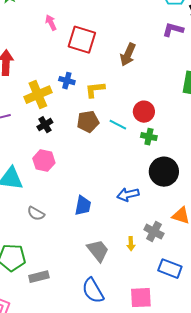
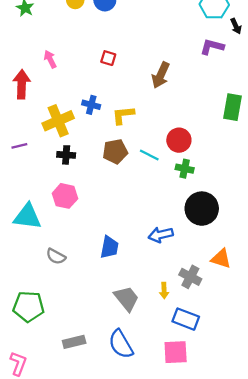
pink arrow: (51, 23) -> (50, 59), moved
red square: (82, 40) -> (108, 58), size x0.5
black cross: (45, 125) -> (66, 155), turned 35
blue rectangle: (170, 269) -> (186, 319), moved
gray rectangle: (39, 277) -> (74, 342), moved

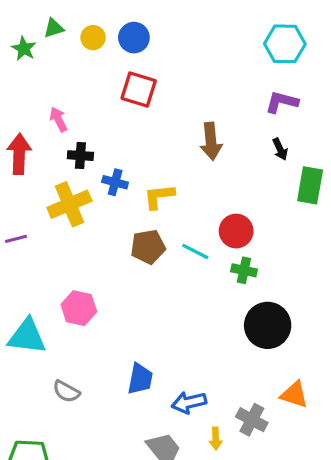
black arrow: (236, 26) -> (280, 149), moved
red square: (108, 58) -> (139, 89), moved, size x1.6
brown arrow: (161, 75) -> (211, 141), turned -30
black cross: (66, 155) -> (80, 156), moved
blue arrow: (161, 235) -> (189, 402), moved

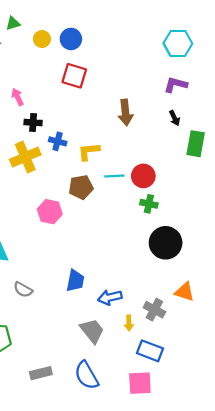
green triangle: (54, 28) -> (13, 23), moved
cyan line: (195, 251) -> (114, 176), moved, turned -30
pink hexagon: (79, 308) -> (50, 212), moved

